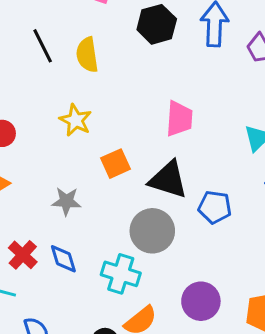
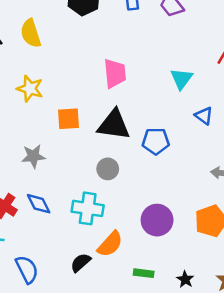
orange square: (115, 164) -> (69, 119), turned 30
gray circle: (152, 231) -> (108, 169), size x0.6

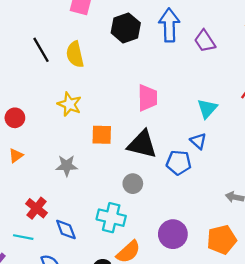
blue triangle: (204, 116) -> (198, 141), moved
blue diamond: (39, 204) -> (66, 230), moved

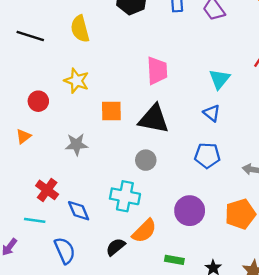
black line: (41, 50) -> (30, 36), moved, turned -40
red circle: (15, 118) -> (38, 101), moved
blue pentagon: (179, 163) -> (207, 155), moved

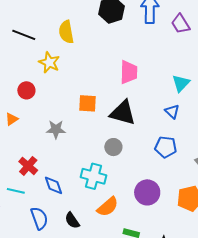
yellow star: (77, 81) -> (49, 62), moved
black semicircle: (116, 247) -> (72, 220), moved, turned -90

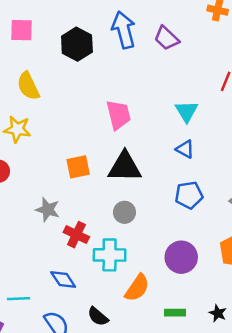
gray star: (56, 129) -> (48, 210), turned 30
red cross: (28, 166) -> (76, 235), moved

